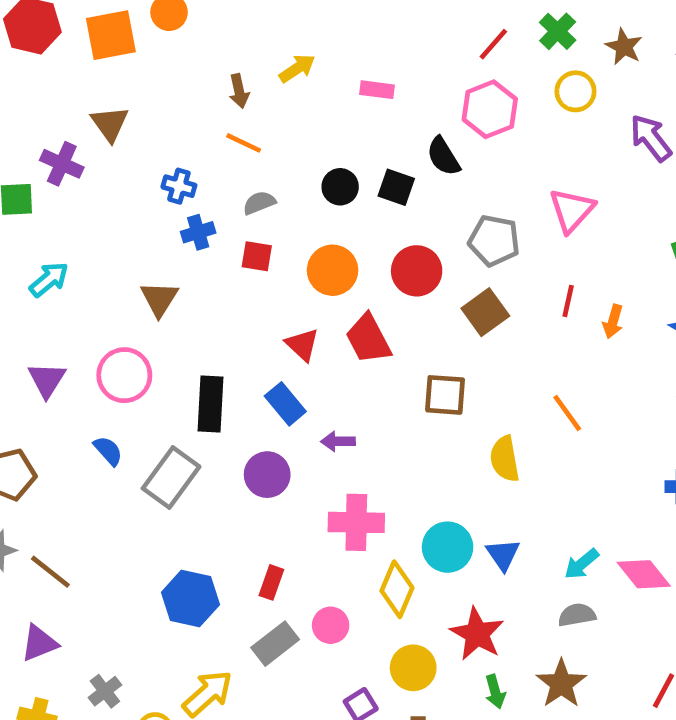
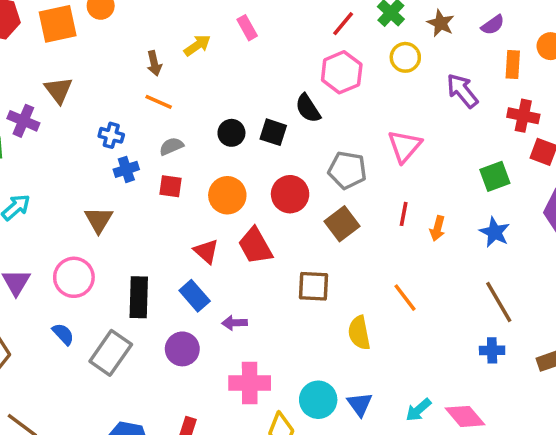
pink rectangle: (377, 90) -> (247, 28), moved, turned 55

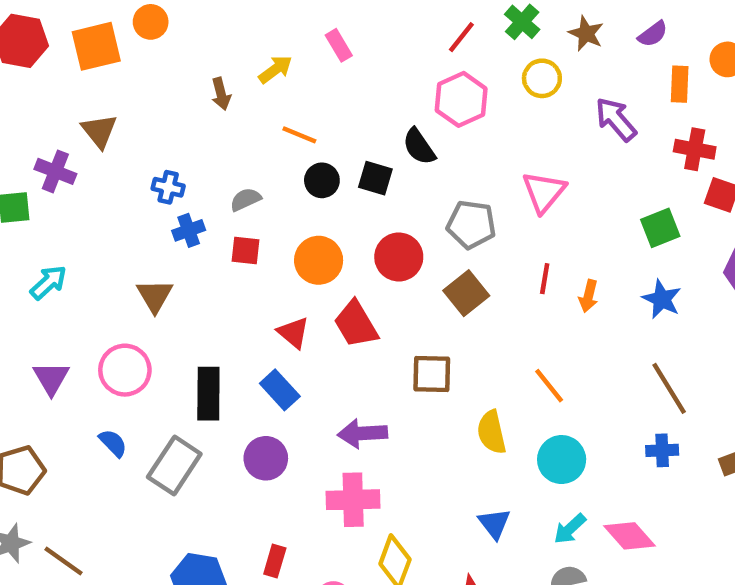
orange line: (159, 102) -> (299, 135), moved
purple arrow: (235, 323) -> (362, 433), moved, size x1.5
cyan circle: (318, 400) -> (562, 460), moved

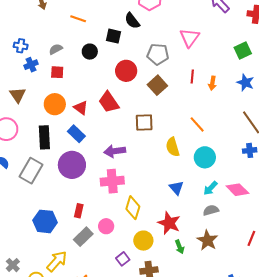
black circle: (322, 180) -> (90, 52), moved
orange circle: (319, 260) -> (55, 104), moved
purple circle: (266, 458) -> (72, 165), size x1.4

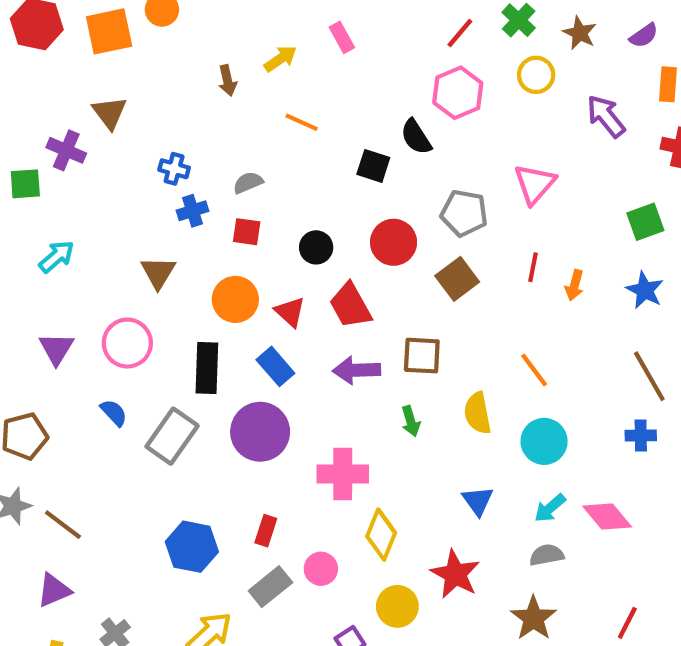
black circle: (90, 52) -> (316, 247), moved
purple arrow: (115, 151) -> (357, 370), moved
green arrow: (180, 247) -> (411, 421), moved

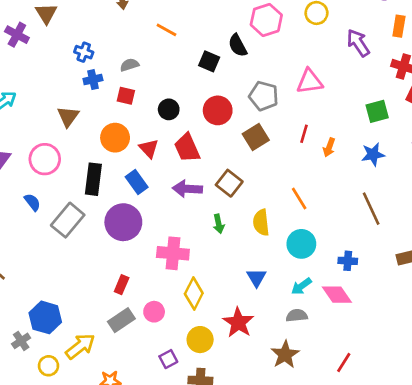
pink triangle: (535, 184) -> (310, 81), turned 36
blue star: (645, 290) -> (373, 154), turned 30
brown square: (422, 356) -> (229, 183), turned 30
blue cross: (641, 435) -> (348, 261), moved
blue hexagon: (192, 547) -> (45, 317), moved

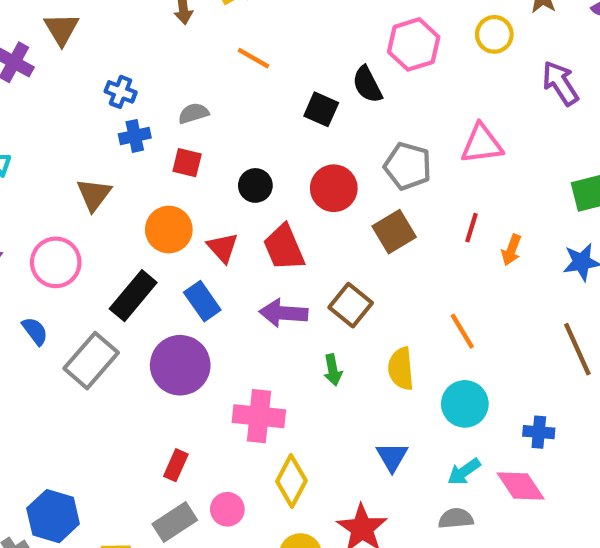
black rectangle: (93, 179) -> (133, 296), turned 32

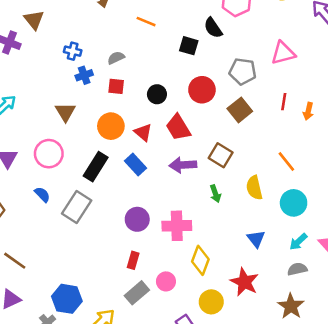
purple circle: (180, 365) -> (137, 219), moved, size x0.7

